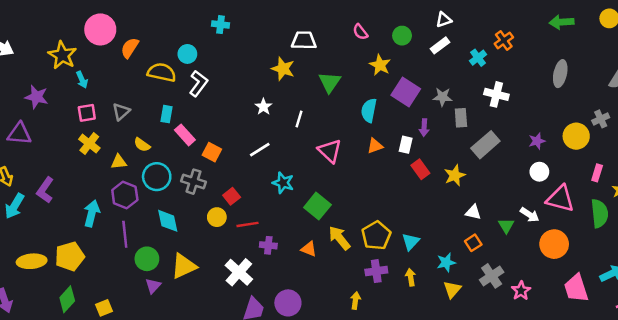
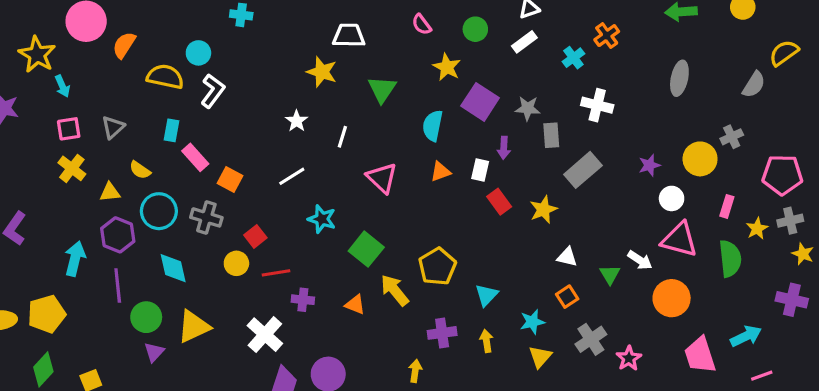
white circle: (539, 172) -> (672, 198), moved
yellow pentagon: (376, 235) -> (437, 267), moved

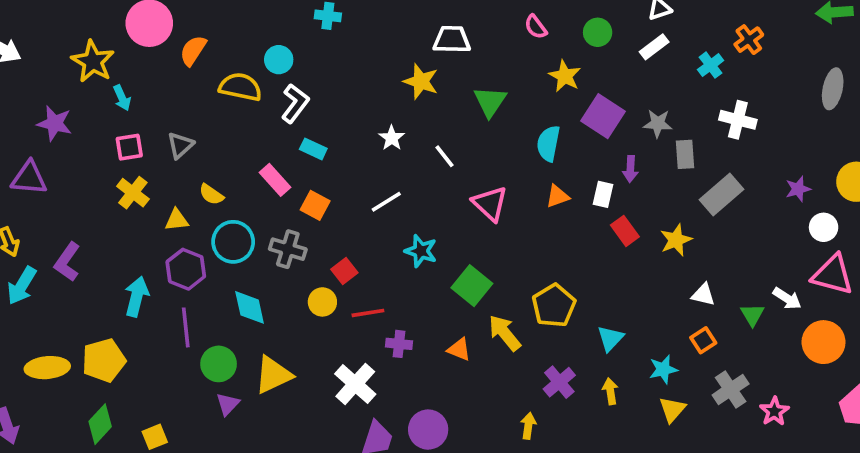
cyan rectangle: (172, 130) -> (313, 149), moved, turned -75
white line: (342, 137) -> (445, 156), turned -55
purple cross: (442, 333) -> (559, 382), turned -32

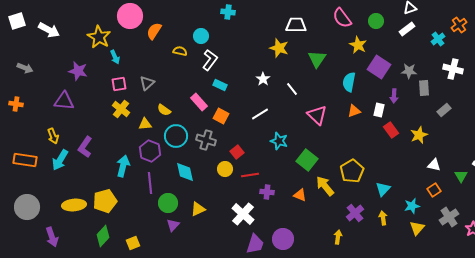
pink semicircle: (536, 27) -> (342, 18), size x1.5
yellow semicircle: (240, 87) -> (180, 51), size x0.6
gray rectangle: (721, 194) -> (444, 110), size x0.6
yellow triangle: (273, 375) -> (198, 209), size x0.7

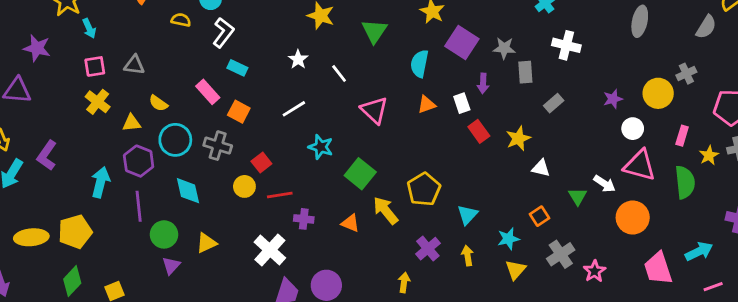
gray triangle: (147, 83) -> (134, 65), turned 49
white rectangle: (379, 110) -> (462, 103), turned -32
white triangle: (434, 165) -> (541, 168), moved

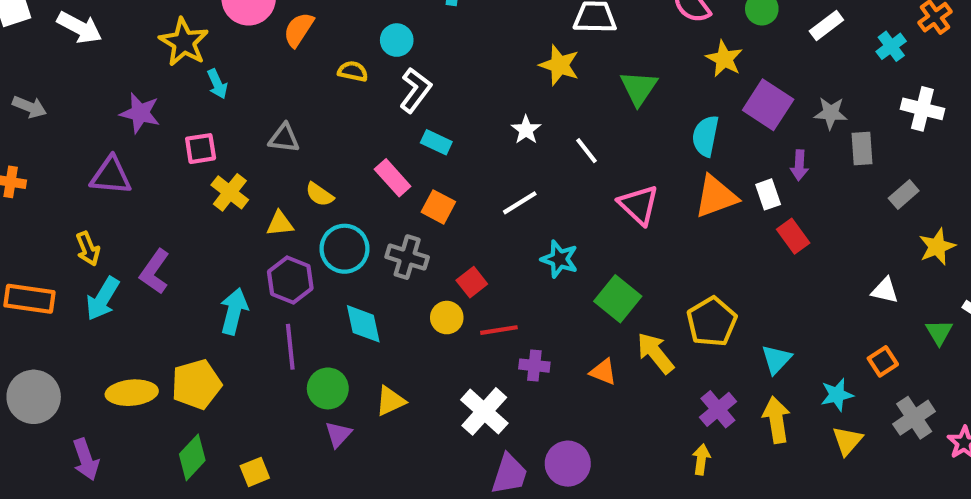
pink square: (95, 66) -> (201, 149), moved
orange triangle: (427, 105) -> (716, 197), size x1.6
yellow star: (518, 138) -> (937, 247), moved
yellow arrow: (468, 256) -> (776, 420), size x1.5
yellow arrow: (404, 282) -> (701, 459), moved

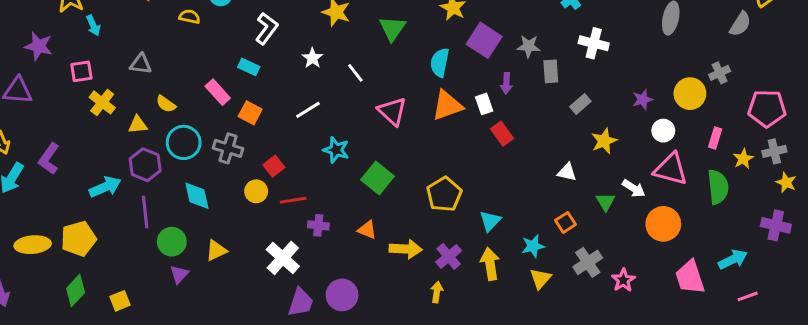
white L-shape: (415, 90) -> (267, 28), moved
cyan arrow: (234, 311) -> (105, 187), turned 52
yellow arrow: (655, 353) -> (406, 249), moved, turned 132

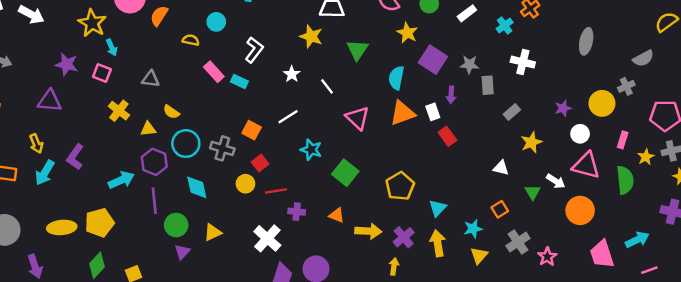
gray semicircle: (740, 24) -> (643, 58), moved, turned 30
pink square: (81, 71) -> (102, 73), moved, turned 30
pink rectangle: (218, 92) -> (214, 72), moved
orange square: (250, 113) -> (252, 130), moved

